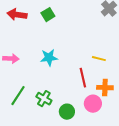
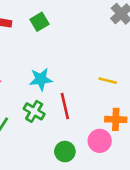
red line: (83, 78) -> (65, 106), moved
green cross: (44, 99) -> (34, 111), moved

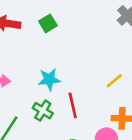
yellow line: (108, 81) -> (114, 81), turned -54

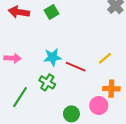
red line: (73, 105) -> (76, 67), moved, turned -54

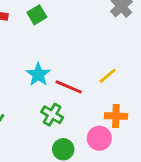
cyan star: (53, 57) -> (38, 74), turned -30
green cross: (47, 82) -> (52, 115), moved

